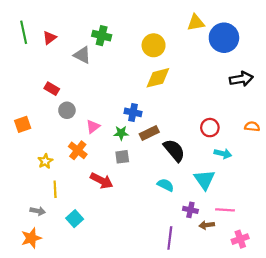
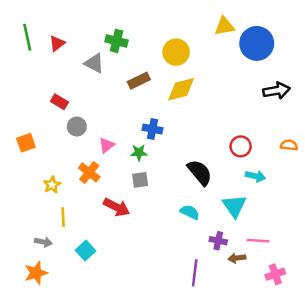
brown rectangle: (149, 133) -> (139, 81), moved

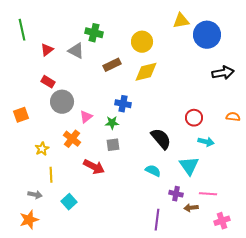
red triangle: (57, 43) -> (47, 50), moved
gray circle: (77, 127) -> (62, 102), size x1.5

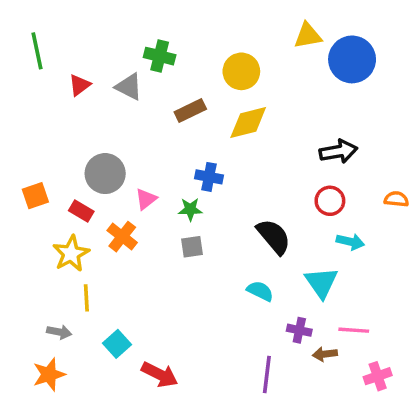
black arrow: (223, 73) -> (338, 151), moved
red rectangle: (48, 82) -> (81, 211), moved
yellow star: (42, 149) -> (71, 254), size x1.5
red arrow: (94, 167) -> (160, 374), moved

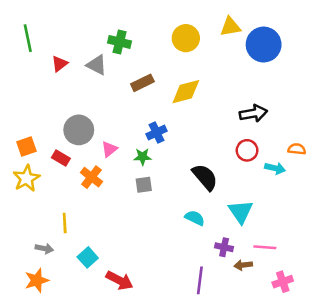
yellow circle: (241, 71) -> (186, 38), moved
blue cross: (209, 177) -> (156, 132), turned -36
cyan arrow: (350, 242) -> (275, 168), moved
yellow star: (71, 254) -> (26, 178), moved

